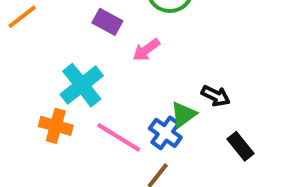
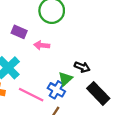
pink arrow: (146, 50) -> (42, 45), turned 48
black rectangle: (241, 146) -> (98, 93), size x1.5

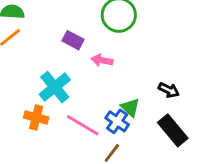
black arrow: (82, 67) -> (169, 90), moved
green triangle: (65, 79) -> (130, 108), turned -40

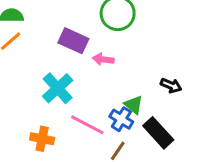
purple rectangle: (73, 40) -> (73, 41), size x1.4
orange cross: (36, 117) -> (42, 139), moved
black rectangle: (173, 130) -> (158, 133), moved

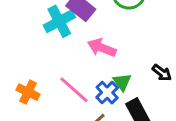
pink arrow: (103, 59) -> (102, 48), moved, size x1.4
cyan cross: (58, 88) -> (59, 21), moved

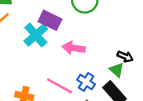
green triangle: (122, 82) -> (117, 70), moved

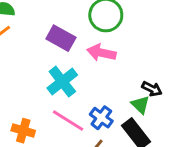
cyan cross: (36, 35) -> (62, 81), moved
pink arrow: (74, 48) -> (101, 53), moved

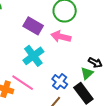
green triangle: (140, 105) -> (87, 73), turned 32
pink line: (68, 121) -> (23, 83), moved

